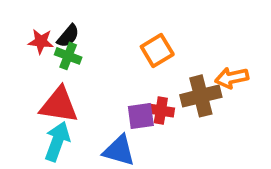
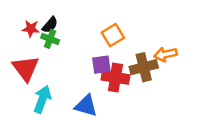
red triangle: (59, 105) -> (26, 68), moved, turned 44
red cross: (161, 110) -> (115, 77), size x1.5
purple square: (141, 116) -> (101, 65), moved

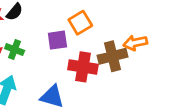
green cross: (50, 39) -> (15, 49), moved
purple square: (101, 65) -> (57, 40), moved

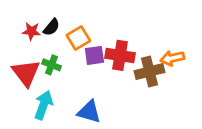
orange square: (80, 23) -> (78, 38), moved
red cross: (83, 67) -> (120, 55), moved

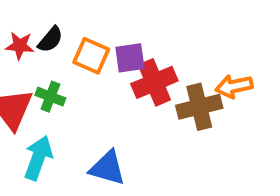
orange square: (78, 38) -> (91, 56), turned -35
purple square: (94, 55) -> (130, 58), moved
red cross: (120, 55) -> (154, 82), turned -32

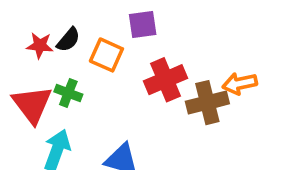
purple square: (130, 58) -> (143, 24), moved

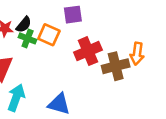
orange arrow: (240, 83) -> (137, 54), turned -70
green cross: (68, 93) -> (28, 38), moved

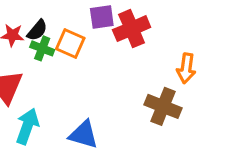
red cross: (88, 51) -> (132, 29), moved
brown cross: (116, 66) -> (163, 106), moved, turned 36

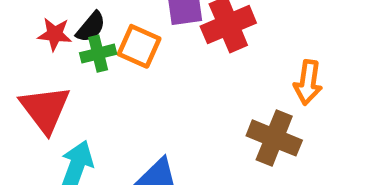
green cross: (42, 48) -> (98, 54), turned -35

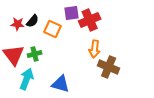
green cross: (98, 54) -> (35, 54), moved
orange arrow: (308, 82) -> (95, 49), moved

